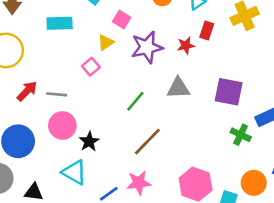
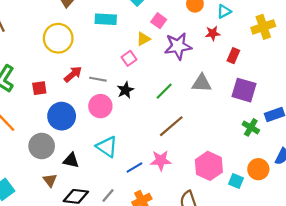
red rectangle: (207, 30) -> (233, 56), moved
red star: (186, 46) -> (213, 33), moved
black star: (89, 142) -> (125, 90), moved

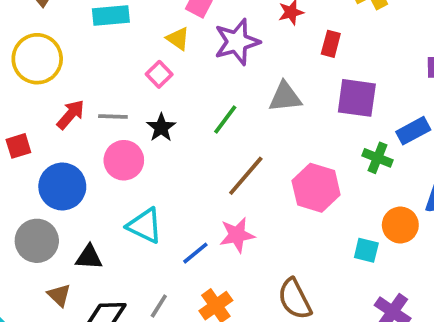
yellow triangle: (143, 39) -> (178, 39), turned -48
pink hexagon: (209, 166) -> (316, 188), moved

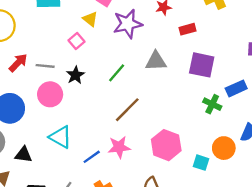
red rectangle: (331, 44) -> (187, 29), turned 56
pink hexagon: (316, 188) -> (166, 145), moved

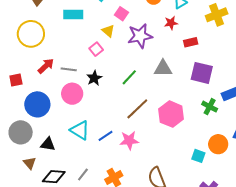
pink hexagon: (166, 145) -> (171, 114), moved
blue line: (92, 157) -> (105, 136), moved

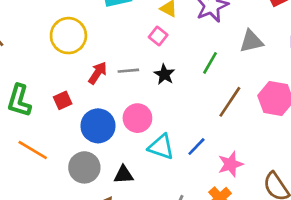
pink circle: (72, 94) -> (137, 118), moved
pink star: (129, 140) -> (230, 164), moved

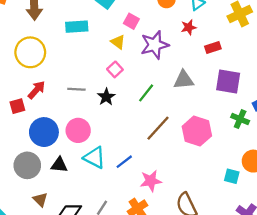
pink square: (158, 36) -> (115, 69), moved
red arrow: (98, 73) -> (36, 90), moved
black triangle: (124, 175) -> (59, 165), moved

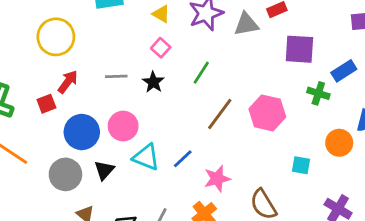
gray triangle: (184, 80) -> (246, 24), moved
black triangle: (59, 165) -> (104, 170), turned -48
cyan square: (232, 176) -> (301, 165), moved

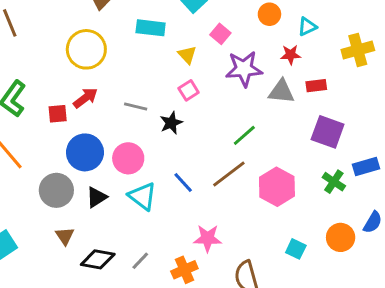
yellow triangle: (161, 14) -> (187, 55), moved
green line: (201, 73) -> (244, 135), moved
blue line: (183, 159) -> (183, 182), moved, turned 75

